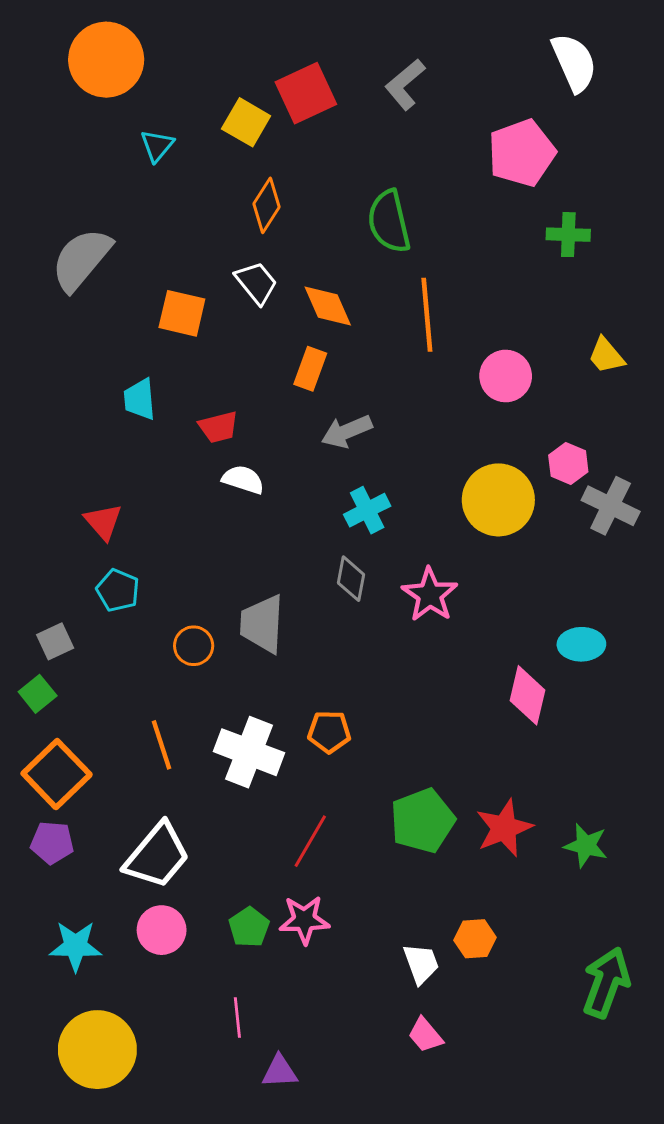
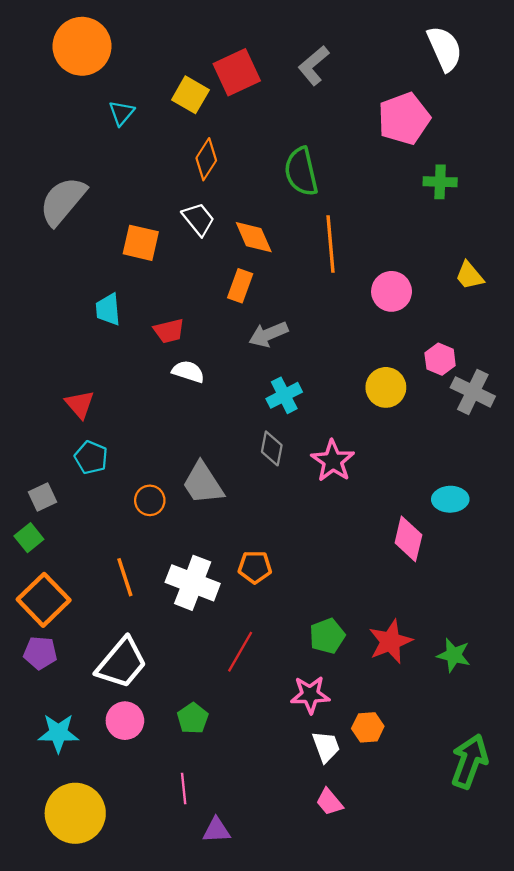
yellow circle: (498, 500) -> (386, 387), size x0.7
gray trapezoid: (262, 624) -> (203, 483), turned -36
green pentagon: (423, 821) -> (327, 636), size x0.7
pink star: (304, 920) -> (310, 695), moved

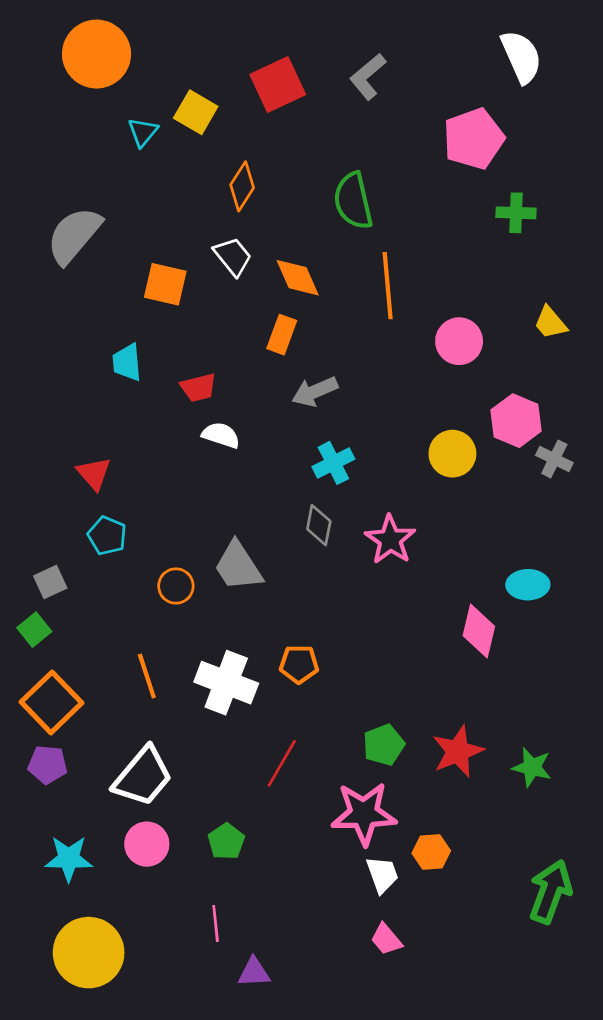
yellow square: (190, 95) -> (196, 112), moved
pink hexagon: (440, 359) -> (516, 421), size x1.4
gray cross: (473, 392) -> (554, 459), size x0.7
pink star: (310, 695) -> (364, 814), size x1.4

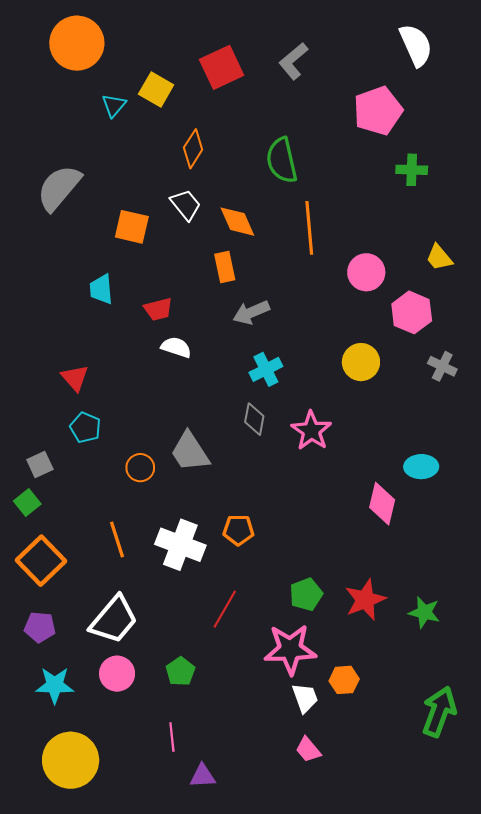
orange rectangle: (282, 335) -> (225, 267), turned -32
pink hexagon: (516, 421) -> (412, 312), moved
purple pentagon: (48, 765) -> (40, 627), moved

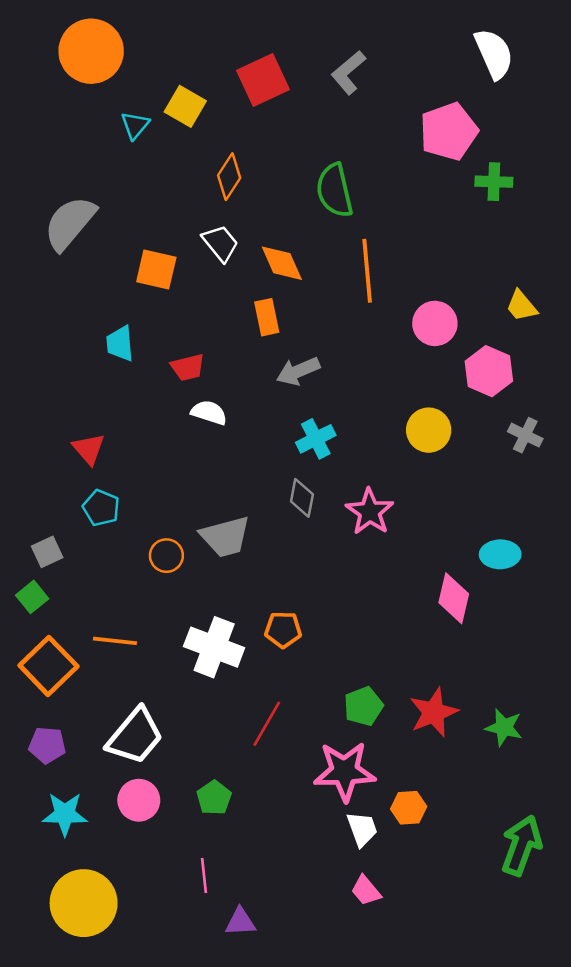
green cross: (412, 170) -> (494, 182), moved
gray trapezoid: (190, 452) -> (225, 537), turned -72
orange line: (117, 539) -> (115, 641), moved, turned -66

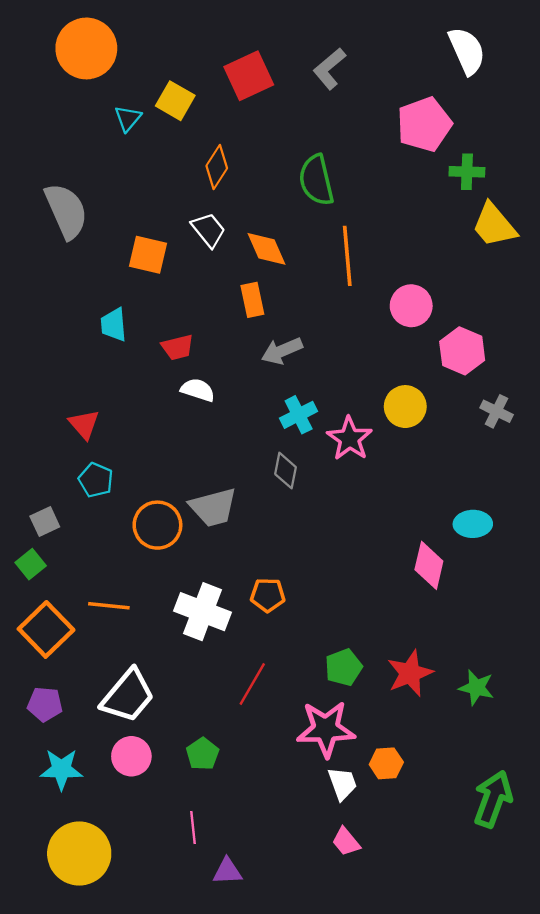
gray semicircle: (70, 223) -> (66, 211), turned 116
yellow trapezoid: (521, 306) -> (494, 225), moved, size x1.5
pink star: (370, 512) -> (350, 439), moved
orange circle: (166, 556) -> (157, 525), size x1.5

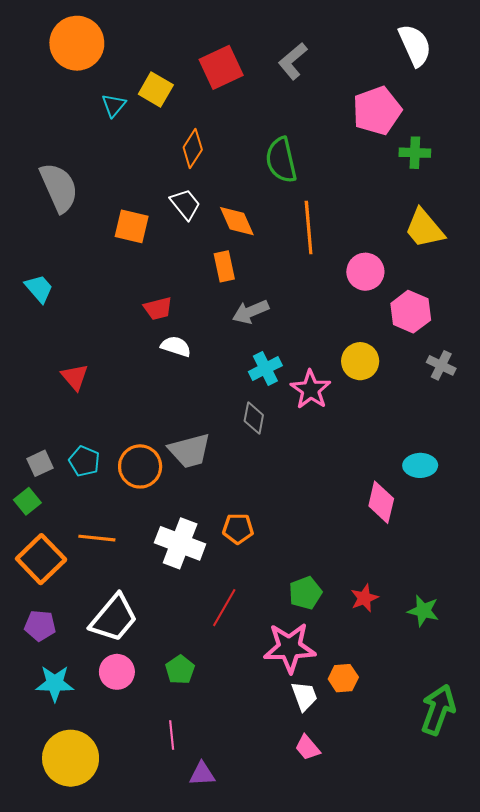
yellow trapezoid: (494, 225) -> (424, 228), moved
cyan trapezoid: (114, 325) -> (39, 289), moved, turned 144
cyan pentagon: (96, 480) -> (84, 461), moved
red star: (410, 673) -> (364, 598), size x0.7

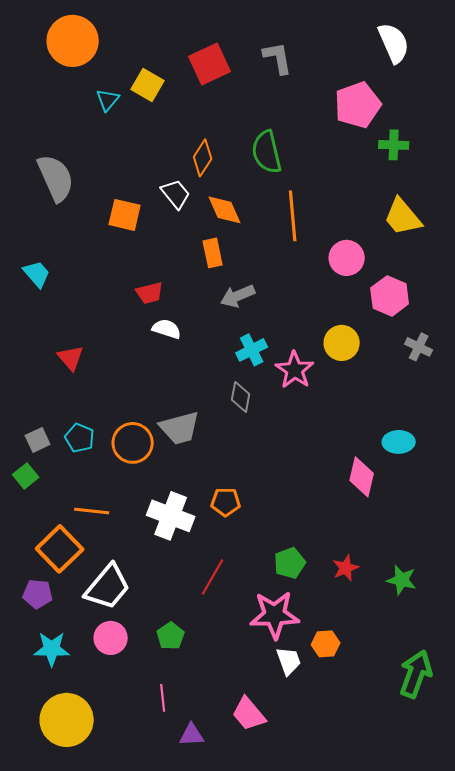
gray L-shape: (293, 61) -> (278, 58), turned 120
orange diamond: (193, 148) -> (203, 158), moved
orange square: (41, 559) -> (60, 549), moved
pink trapezoid: (307, 748) -> (249, 714), moved, size x1.4

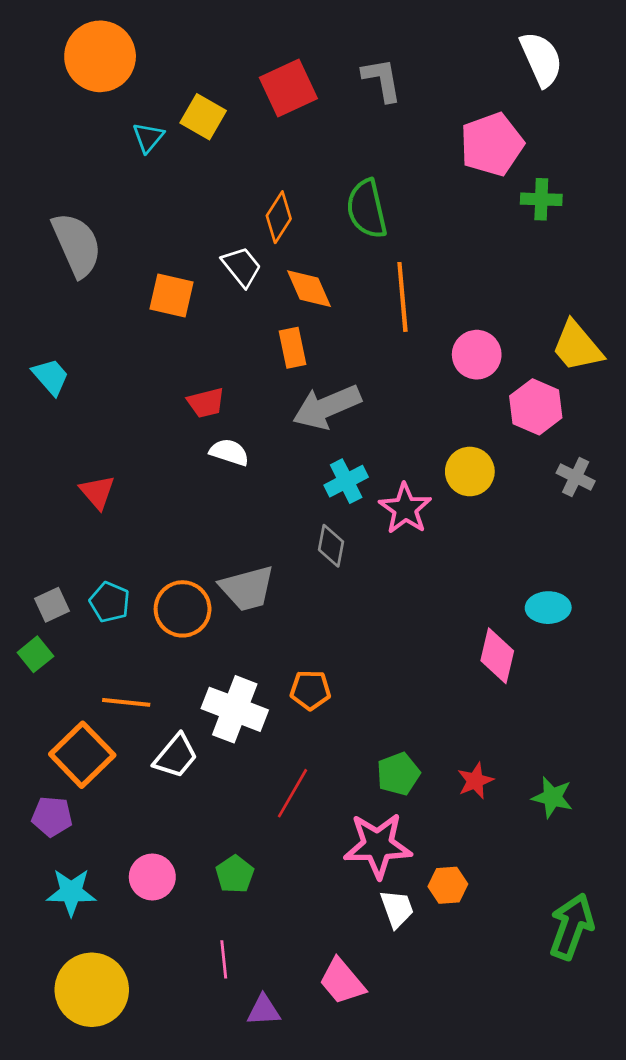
yellow trapezoid: (403, 217) -> (577, 346), moved
gray arrow: (238, 296) -> (327, 407), size x1.4
white trapezoid: (108, 587) -> (176, 756), moved, size x0.7

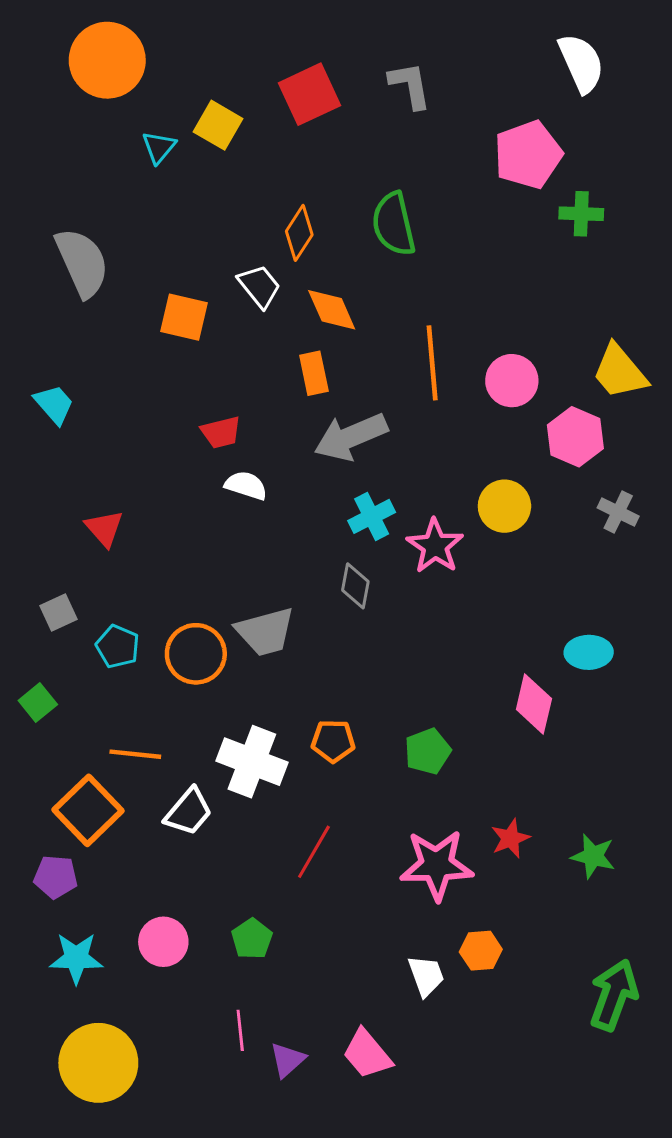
orange line: (402, 297) -> (432, 363), moved
gray square: (52, 605) -> (58, 612), moved
green pentagon: (398, 774) -> (428, 751), moved
pink star: (378, 845) -> (437, 865), moved
purple triangle: (264, 1010) -> (287, 1060), moved, turned -39

